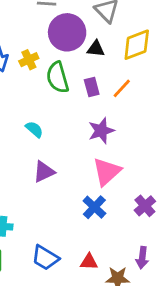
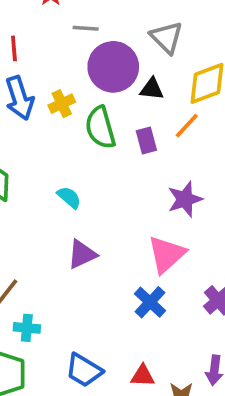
orange line: (122, 88) -> (187, 126), moved
purple star: (101, 131) -> (185, 199), moved

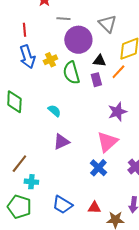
black triangle: (152, 89) -> (99, 61), moved

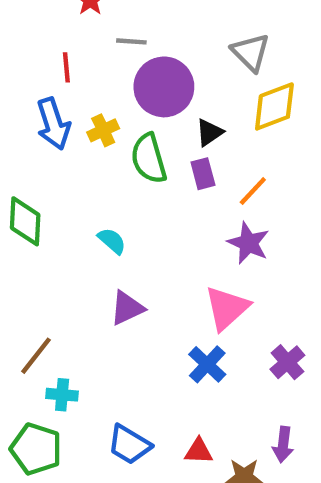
gray triangle: (107, 24) -> (251, 52), moved
red line: (24, 30) -> (66, 67), moved
black triangle: (99, 61) -> (209, 132), turned -40
orange line: (118, 72) -> (253, 191), moved
purple star: (117, 112) -> (248, 243), turned -30

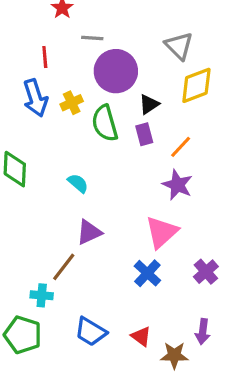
brown line: (36, 356) -> (64, 267), moved
red triangle: (199, 451) -> (141, 336), turned 35

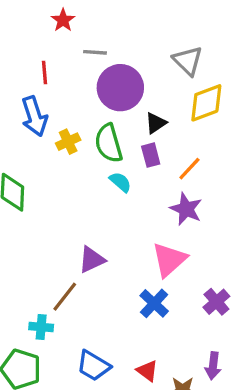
yellow cross: (72, 103) -> (68, 142), moved
cyan semicircle: (78, 183) -> (120, 182), moved

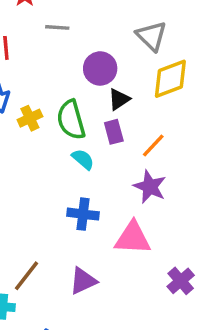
purple circle: (120, 88) -> (100, 68), moved, size x0.7
purple triangle: (92, 260) -> (83, 281), moved
pink triangle: (169, 260) -> (133, 238), turned 45
blue cross: (154, 303) -> (83, 214), moved, turned -36

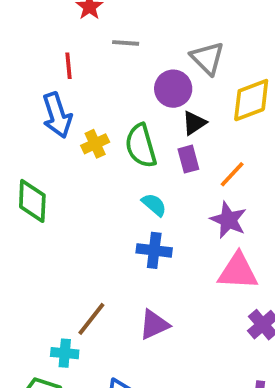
gray triangle: (152, 36) -> (207, 58), moved
cyan semicircle: (83, 159) -> (154, 205), moved
pink triangle: (133, 238) -> (238, 271), moved

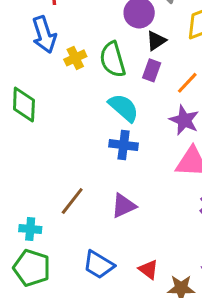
purple rectangle: (188, 159) -> (152, 70), turned 35
cyan semicircle: (154, 205) -> (124, 108), size x1.5
cyan cross: (65, 353) -> (30, 229), moved

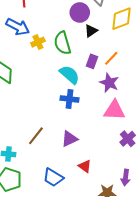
blue arrow: (44, 35) -> (18, 27), turned -45
purple rectangle: (152, 70) -> (92, 61), moved
red triangle: (148, 269) -> (85, 166), moved

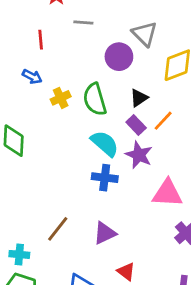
blue arrow: (18, 27) -> (32, 77), size x0.6
black triangle: (91, 31) -> (139, 98), moved
purple rectangle: (92, 61) -> (136, 125), turned -64
purple star: (109, 83) -> (139, 155), moved

